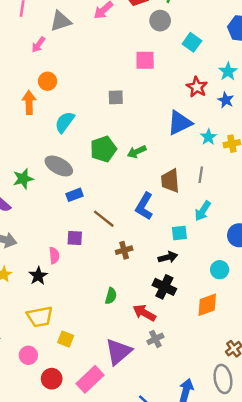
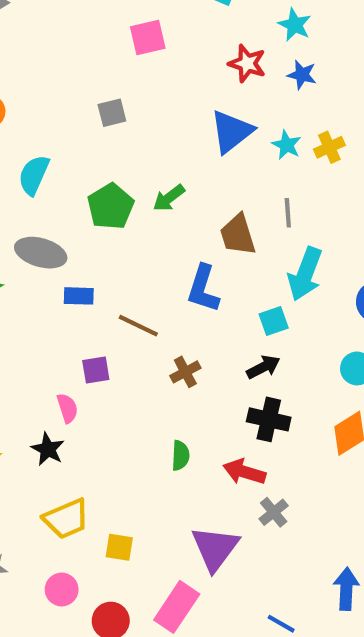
blue rectangle: (75, 195) -> (79, 296), turned 35
cyan arrow: (203, 211) -> (305, 274), size x1.4

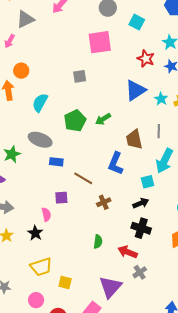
pink square: (148, 37) -> (100, 42), size x1.4

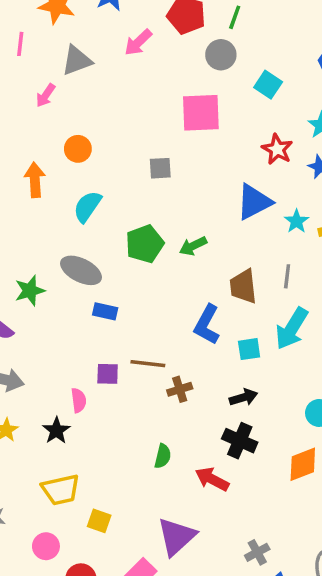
orange circle: (21, 71) -> (78, 149), moved
brown line: (83, 178) -> (148, 364), moved, turned -30
cyan square: (148, 182) -> (249, 349), moved
gray cross: (140, 272) -> (257, 552), moved

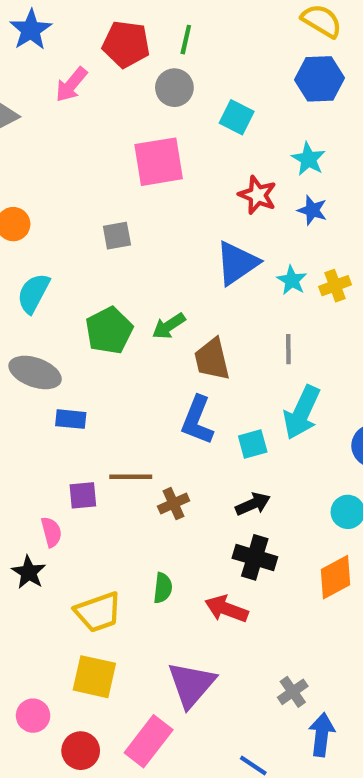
brown trapezoid: (243, 286) -> (212, 359), moved
yellow trapezoid: (61, 490) -> (98, 612), moved
yellow square: (99, 521) -> (94, 677), size x1.5

